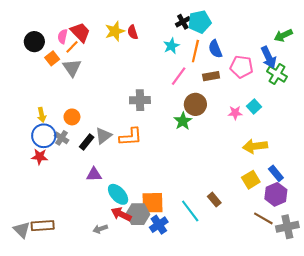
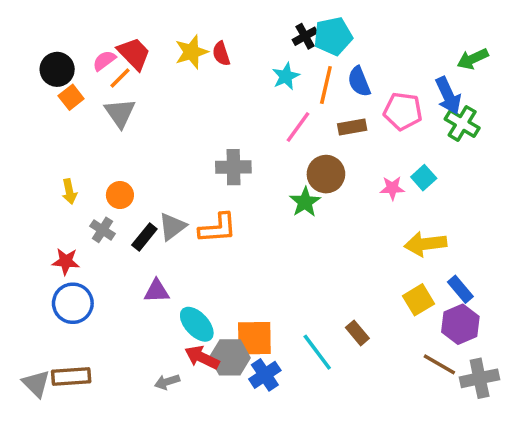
pink semicircle: (63, 36) -> (104, 61), turned 40
orange square: (52, 58) -> (71, 97), moved
blue circle: (44, 136) -> (73, 303), moved

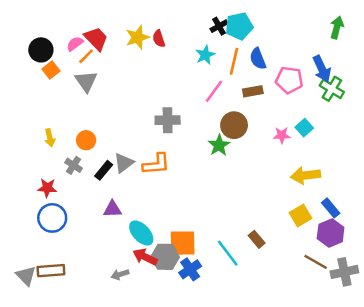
green arrow: (473, 59) -> (337, 27), moved, turned 130

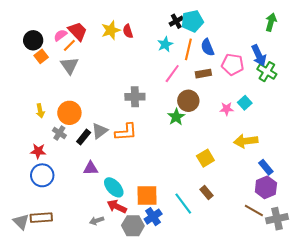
orange circle: (86, 140) -> (69, 113), size x1.5
yellow square: (300, 215) -> (205, 158), moved
gray hexagon: (165, 257) -> (133, 226), moved

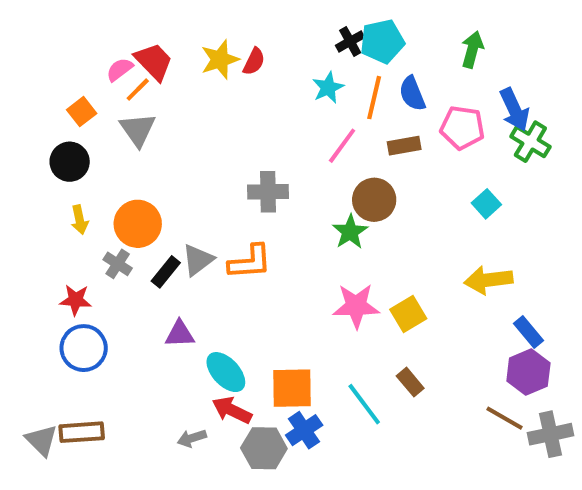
green arrow: (271, 22) -> (472, 49), moved
red semicircle: (128, 31) -> (254, 61), turned -136
black circle: (33, 40) -> (70, 162), moved
pink star: (227, 109) -> (356, 306), moved, size x1.6

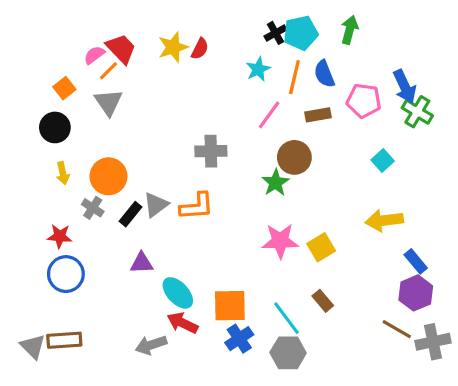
green arrow: (472, 49) -> (350, 30), moved
gray arrow: (192, 438) -> (151, 345), size x1.4
gray hexagon: (264, 448) -> (288, 353), moved

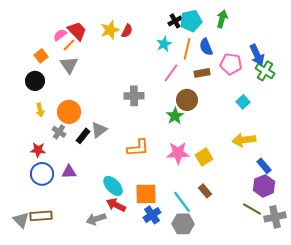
orange L-shape: (197, 206) -> (138, 148), moved
purple triangle: (142, 263) -> (69, 172), moved

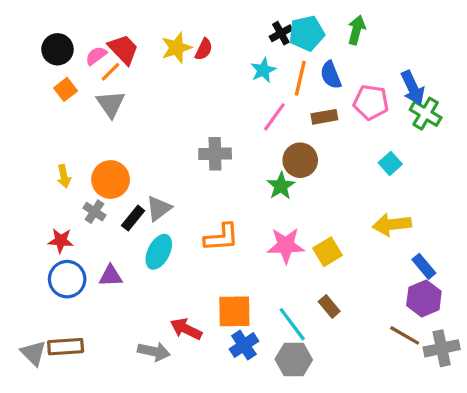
black circle: (35, 81) -> (57, 49), moved
cyan ellipse: (113, 186) -> (159, 252), moved, turned 70
gray arrow: (96, 219) -> (154, 351), turned -150

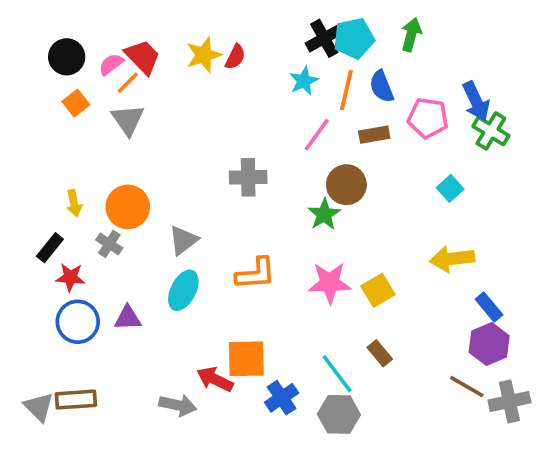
black cross: (281, 33) -> (324, 38), size x1.4
black rectangle: (133, 218) -> (50, 248), moved
orange square: (234, 311) -> (246, 359), moved

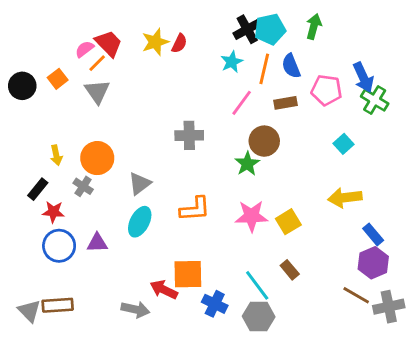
black circle: (67, 57) -> (22, 86), moved
blue cross: (282, 398) -> (215, 304), turned -30

